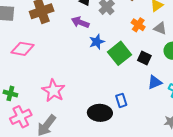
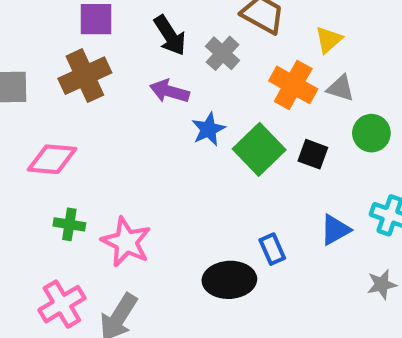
orange cross: (138, 25) -> (293, 85), size x1.5
blue triangle: (155, 82) -> (335, 230), moved
green cross: (10, 93) -> (69, 224), moved

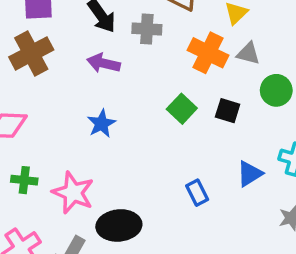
gray cross: (223, 53) -> (147, 29), turned -36
blue star: (208, 129) -> (101, 124), moved
green square: (259, 149) -> (182, 109), size x0.7
black ellipse: (229, 280) -> (119, 225), moved

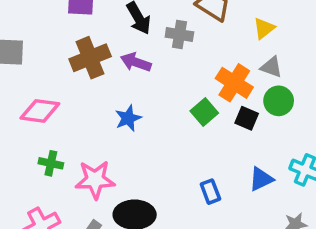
brown cross: (31, 53) -> (90, 58), moved
orange cross: (208, 53) -> (234, 83), moved
green circle: (276, 90) -> (279, 101), moved
pink star: (73, 193) -> (95, 180), turned -30

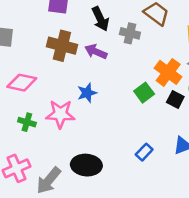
brown cross: (90, 58) -> (62, 46), turned 32
pink star: (95, 180) -> (60, 114), moved
blue rectangle: (210, 192) -> (144, 152), turned 60

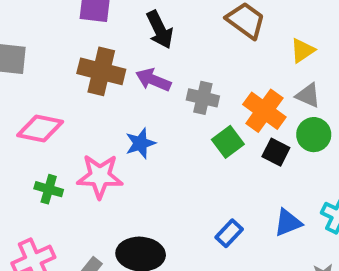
gray cross: (130, 33) -> (203, 98), moved

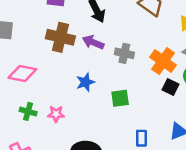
green square: (228, 142) -> (120, 98), moved, turned 30
pink star: (100, 176) -> (56, 114), moved, size x0.6
blue rectangle: (229, 233) -> (142, 138), turned -42

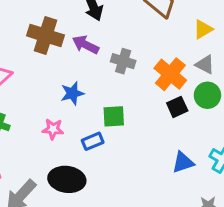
black square: (170, 87) -> (177, 107), turned 35
pink star: (56, 114) -> (53, 129), moved
blue rectangle: (142, 138) -> (93, 141), moved, turned 63

